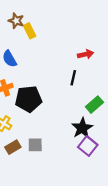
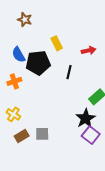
yellow rectangle: (30, 31) -> (57, 43), moved
black line: (73, 78) -> (69, 72), moved
black pentagon: (28, 99) -> (38, 63), moved

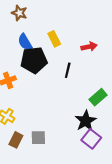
blue semicircle: (19, 55) -> (25, 42), moved
brown rectangle: (22, 136) -> (16, 140), turned -32

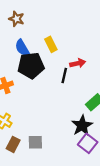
red arrow: (89, 47) -> (78, 63), moved

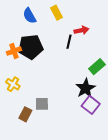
black pentagon: (31, 66) -> (31, 47), moved
brown rectangle: (13, 144) -> (25, 114), moved

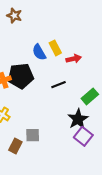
yellow rectangle: (56, 13) -> (55, 48), moved
blue semicircle: (30, 16) -> (39, 52), moved
black line: (69, 42) -> (59, 85), moved, turned 56

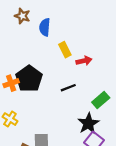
blue semicircle: (39, 52) -> (45, 27), moved, turned 35
black pentagon: (21, 76) -> (29, 79), turned -30

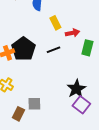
black line: (68, 88) -> (53, 50), moved
green rectangle: (101, 100) -> (87, 48), moved, turned -35

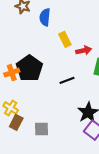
black line: (53, 50) -> (67, 80), moved
brown rectangle: (18, 114) -> (16, 122), moved

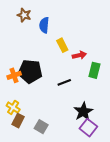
black pentagon: (29, 68) -> (30, 71), turned -30
gray square: (42, 129) -> (41, 127), turned 32

